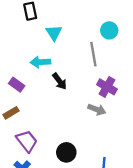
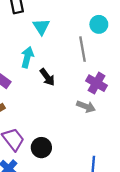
cyan arrow: (40, 62) -> (27, 57), turned 108
black circle: (66, 152) -> (41, 148), moved

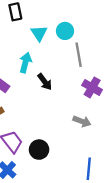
cyan circle: (99, 24) -> (65, 31), moved
gray arrow: (86, 106) -> (82, 121), moved

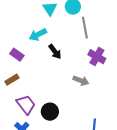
cyan arrow: (25, 63) -> (38, 35), turned -132
gray arrow: (82, 121) -> (81, 81), moved

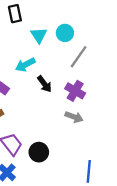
gray line: (85, 28) -> (79, 57), turned 45
purple cross: (97, 57) -> (75, 91), moved

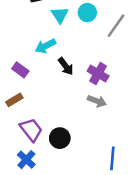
gray line: (79, 57) -> (116, 26), moved

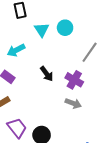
gray line: (116, 26) -> (90, 52), moved
cyan arrow: (45, 46) -> (16, 50), moved

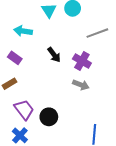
cyan arrow: (16, 50) -> (23, 31), turned 36
gray line: (90, 52) -> (97, 33), turned 35

